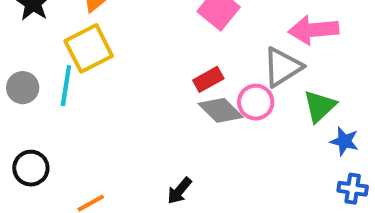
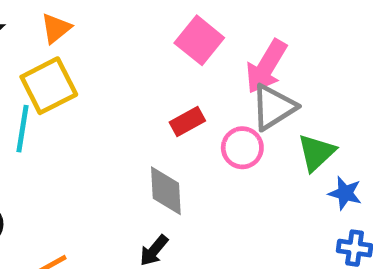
pink arrow: (313, 30) -> (266, 67), moved, turned -54
gray diamond: (221, 110) -> (166, 191), moved, turned 42

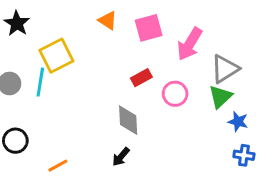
orange triangle: (56, 28) -> (108, 21), moved, turned -48
pink square: (199, 40) -> (149, 28), turned 36
gray triangle: (273, 107) -> (225, 69), moved

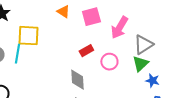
yellow square: (56, 56) -> (28, 36), turned 30

